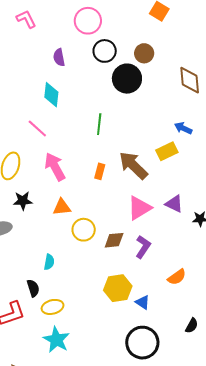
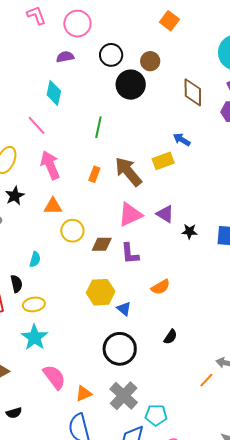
pink circle: (88, 21) -> (77, 24), moved
purple semicircle: (59, 57) -> (65, 57), turned 84
black star: (23, 201) -> (15, 196), turned -30
purple L-shape: (143, 247) -> (130, 254), turned 135

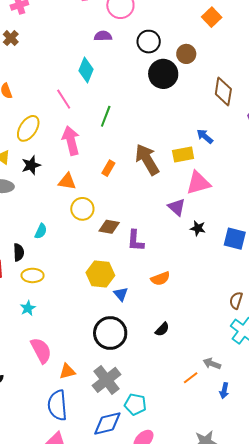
green line: (98, 127) -> (106, 116), moved
orange rectangle: (94, 174) -> (108, 168), moved
pink triangle: (130, 215) -> (198, 183), moved
cyan star: (34, 337) -> (28, 308), size x0.6

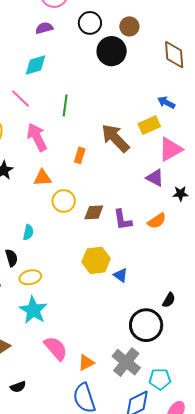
cyan diamond: (86, 70) -> (35, 65), turned 65
orange semicircle: (160, 279) -> (157, 221), moved
cyan star: (28, 308) -> (33, 310), size x1.8
black circle: (110, 333) -> (146, 325), moved

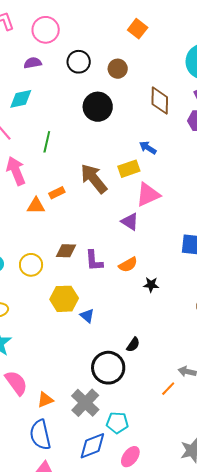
black circle: (112, 51) -> (98, 107), moved
orange rectangle: (80, 155) -> (57, 193), turned 42
orange triangle: (43, 178) -> (36, 206), moved
black star: (180, 194) -> (151, 285), moved
yellow circle: (64, 201) -> (31, 265), moved

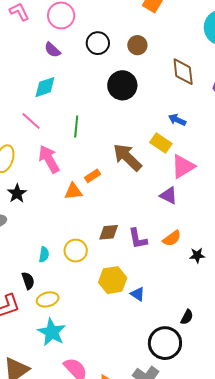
purple semicircle: (33, 63) -> (52, 50), turned -120
yellow rectangle: (129, 169) -> (161, 143), turned 60

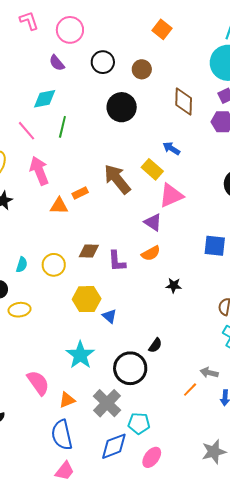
green line: (76, 126) -> (62, 127), moved
orange semicircle: (172, 238) -> (151, 253), moved
cyan star: (52, 332) -> (80, 355), moved

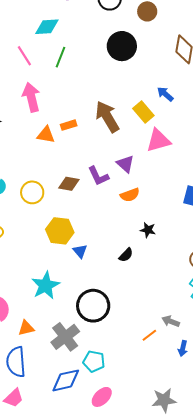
purple triangle: (153, 222) -> (125, 164), moved
purple L-shape: (117, 261) -> (98, 176), moved, turned -30
black semicircle: (155, 345) -> (126, 255), moved

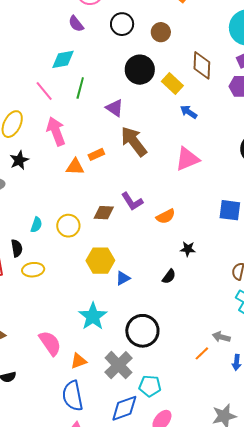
yellow rectangle: (143, 112) -> (172, 84), moved
purple triangle: (125, 164) -> (115, 108), moved
blue triangle: (80, 251) -> (123, 278), turned 49

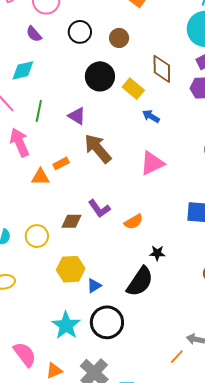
green line: (80, 88) -> (39, 111), moved
black semicircle: (169, 276) -> (140, 282), size x2.0
black circle: (142, 331) -> (107, 322), moved

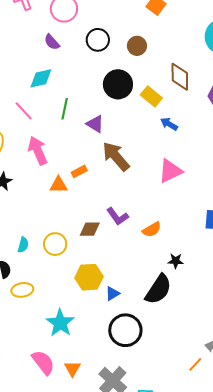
green line: (39, 111) -> (65, 109), moved
cyan star: (66, 325) -> (60, 323), moved
orange triangle: (54, 371) -> (72, 369), moved, turned -36

